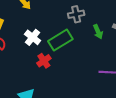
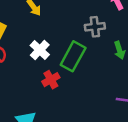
green rectangle: (60, 40) -> (73, 56), turned -35

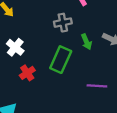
green rectangle: (73, 56) -> (61, 60), moved

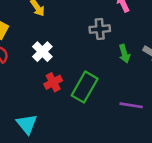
green rectangle: (61, 60) -> (85, 87), moved

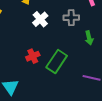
white cross: (42, 52) -> (40, 19), moved

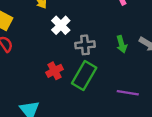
gray cross: (71, 18) -> (85, 45), moved

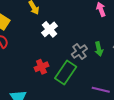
gray cross: (85, 45) -> (79, 51), moved, turned -35

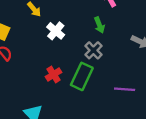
green arrow: (99, 49) -> (99, 25), moved

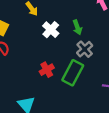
green arrow: (99, 25) -> (77, 27), moved

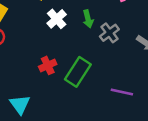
gray cross: (85, 49) -> (109, 33), moved

